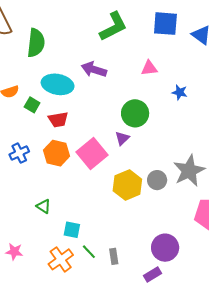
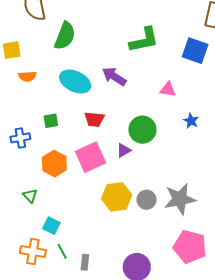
green square: (32, 105) -> (51, 121), moved, turned 35
red trapezoid: (58, 120) -> (94, 119), moved
orange hexagon: (57, 153) -> (54, 164), moved
orange cross: (61, 259) -> (33, 251), turned 30

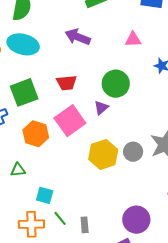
cyan ellipse: (75, 82) -> (23, 44), moved
green square: (51, 121) -> (24, 92), size x1.8
green triangle: (30, 196) -> (18, 170), turned -42

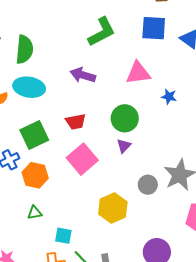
pink triangle: (133, 39) -> (138, 73), size x1.5
purple triangle: (101, 108) -> (124, 146), moved
orange hexagon: (36, 134) -> (35, 175), moved
yellow hexagon: (103, 155) -> (113, 208), moved

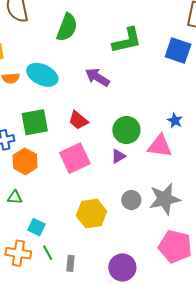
green semicircle: (24, 49) -> (67, 27), moved
pink triangle: (138, 73) -> (160, 146), moved
red trapezoid: (76, 122) -> (78, 120), turned 35

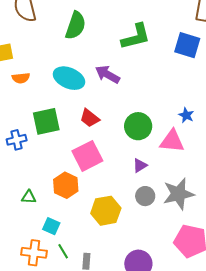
cyan ellipse: (42, 75) -> (69, 78), moved
purple triangle: (118, 156) -> (140, 165), moved
orange hexagon: (25, 161) -> (66, 185), moved

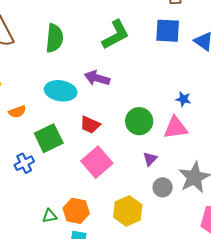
orange semicircle: (21, 78) -> (17, 112), moved
orange hexagon: (66, 185) -> (76, 211), moved

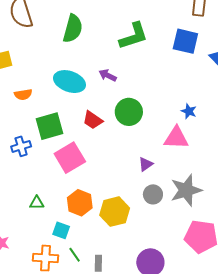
purple arrow: (97, 78) -> (108, 75), size x0.7
green circle: (139, 121) -> (129, 112), moved
pink square: (97, 162) -> (70, 158), moved
orange hexagon: (76, 211) -> (80, 203), moved

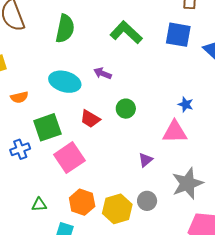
green L-shape: (134, 36) -> (126, 32), turned -116
green circle: (129, 112) -> (126, 109), size x0.7
gray circle: (153, 194) -> (147, 201), moved

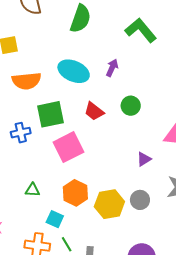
purple arrow: (103, 73) -> (112, 68), turned 84
orange semicircle: (19, 97) -> (26, 81), size x1.6

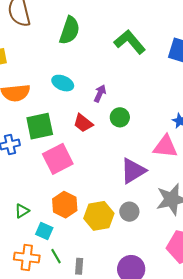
purple arrow: (112, 68) -> (100, 93), moved
cyan ellipse: (74, 71) -> (63, 83), size x0.7
purple triangle: (144, 159) -> (133, 171), size x1.8
green triangle: (32, 190) -> (22, 211), moved, turned -35

